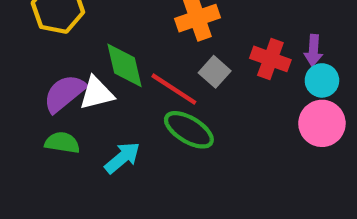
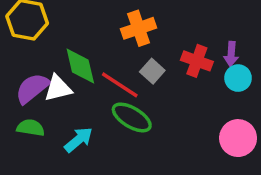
pink circle: (322, 123) -> (238, 138), moved

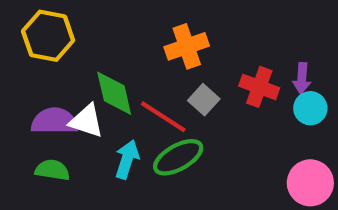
purple semicircle: (32, 88) -> (54, 121), turned 39
white triangle: (58, 88) -> (86, 121), turned 32
green ellipse: (132, 117) -> (178, 157), turned -60
cyan arrow: (79, 140) -> (127, 159), moved, turned -32

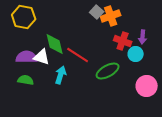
orange cross: (187, 46) -> (111, 16), moved
gray square: (204, 100) -> (97, 12), moved
cyan circle: (310, 108) -> (136, 54), moved
green ellipse: (178, 157) -> (108, 71), moved

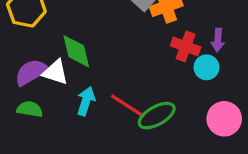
red line: (78, 55) -> (128, 106), moved
purple semicircle: (27, 57) -> (31, 72), turned -30
green ellipse: (108, 71) -> (157, 116), moved

